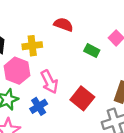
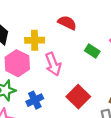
pink arrow: (49, 82) -> (53, 64), moved

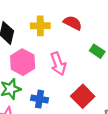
yellow cross: (35, 40) -> (40, 26), moved
blue cross: (35, 100) -> (40, 99), turned 35

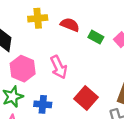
yellow cross: (40, 26) -> (38, 18), moved
green rectangle: (97, 51) -> (96, 37), moved

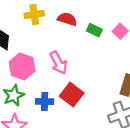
red square: (86, 98) -> (72, 95), moved

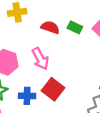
red semicircle: (67, 19) -> (50, 27), moved

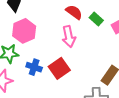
pink arrow: (40, 59) -> (69, 37), moved

